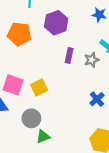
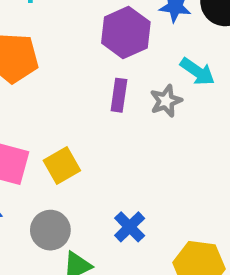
purple hexagon: (56, 23) -> (126, 32), moved
blue cross: (97, 99) -> (130, 227), moved

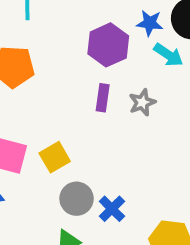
cyan arrow: (197, 72) -> (168, 55), moved
gray circle: (50, 230) -> (77, 199), moved

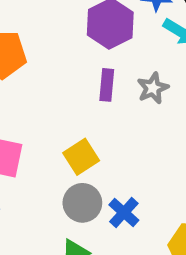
yellow square: (55, 157) -> (81, 157), moved

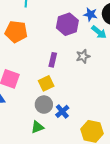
purple rectangle: (107, 85) -> (53, 60), moved

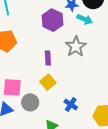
gray star: (83, 56) -> (76, 47), size x1.5
gray circle: (44, 105) -> (30, 102), moved

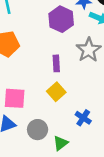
gray circle: (30, 102) -> (38, 130), moved

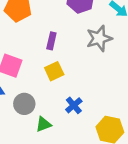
purple rectangle: (56, 63) -> (51, 41), moved

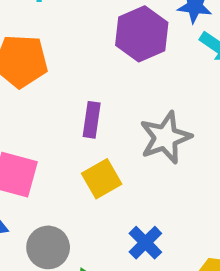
gray star: (99, 38) -> (165, 137), moved

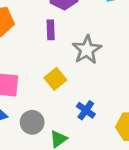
purple rectangle: (92, 120) -> (51, 30), moved

